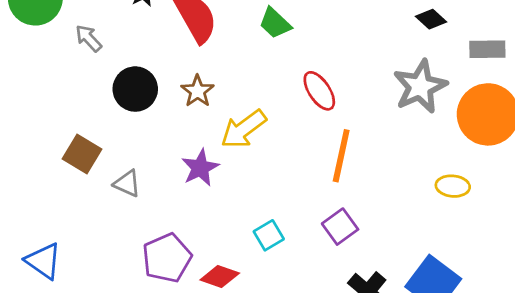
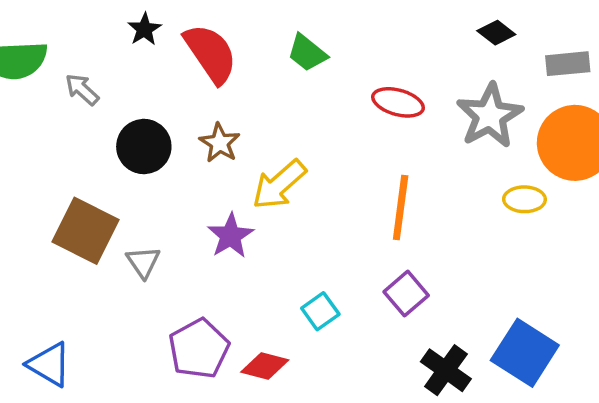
red ellipse: (319, 91) -> (398, 102), moved, turned -36
brown square: (82, 154) -> (86, 231), size x1.4
gray triangle: (127, 183) -> (143, 262), turned 36
yellow ellipse: (453, 186) -> (525, 199), moved

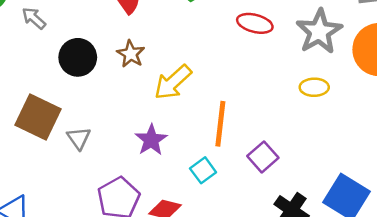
yellow ellipse: (525, 199) -> (314, 87), moved
orange line: (401, 207) -> (220, 124), moved
purple star: (231, 236) -> (151, 140), moved

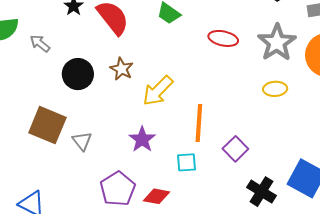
cyan square: (203, 170) -> (186, 162), turned 35

